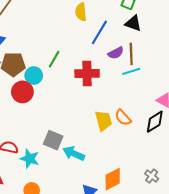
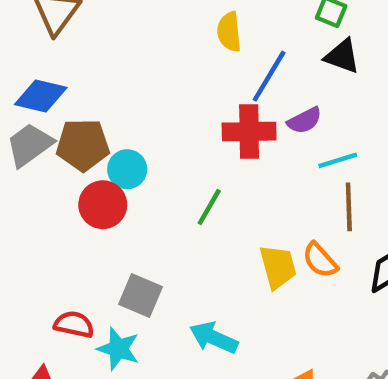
brown line: (131, 54) -> (349, 207), moved
green line: (54, 59) -> (209, 207), moved
red cross: (87, 73) -> (249, 132), moved
gray square: (53, 140) -> (140, 296), moved

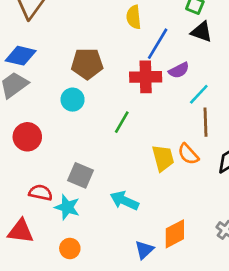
brown pentagon: (83, 145) -> (87, 64), moved
cyan line: (338, 160) -> (199, 94), turned -30
red circle: (103, 205) -> (27, 137), moved

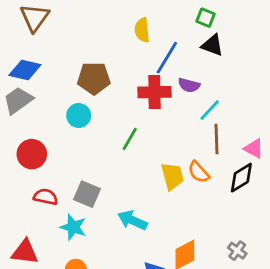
purple semicircle: (179, 70) -> (189, 85), turned 42
red semicircle: (41, 193) -> (46, 197), moved

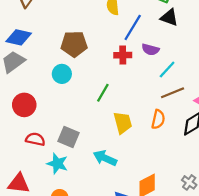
red cross: (154, 92) -> (123, 55), size x0.7
brown line: (217, 139) -> (173, 93), turned 70
orange semicircle: (199, 172) -> (158, 119), turned -126
yellow trapezoid: (172, 176) -> (123, 123), moved

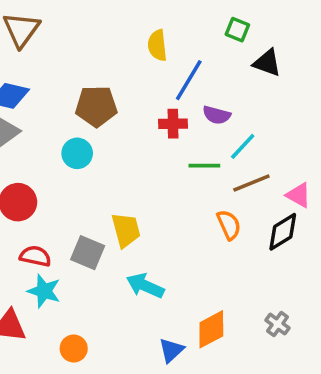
black triangle: (169, 17) -> (267, 63), moved
green line: (103, 93) -> (204, 166), moved, turned 60
orange semicircle: (158, 119) -> (229, 225), turned -36
yellow trapezoid: (123, 123) -> (126, 230), moved
cyan star: (57, 164) -> (44, 291), moved

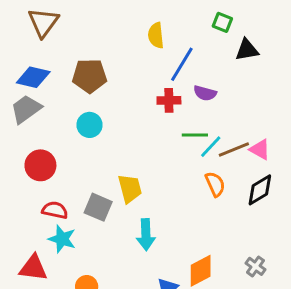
black triangle: (267, 63) -> (247, 50), turned -30
brown pentagon: (96, 106) -> (90, 76), moved
cyan line: (243, 146) -> (211, 147), moved
pink triangle: (298, 195) -> (260, 149), moved
cyan arrow: (145, 286) -> (146, 235), turned -116

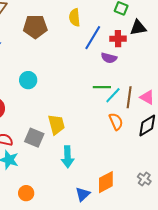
brown pentagon: (90, 76) -> (35, 27), moved
red cross: (169, 100) -> (118, 39), moved
brown line: (234, 149) -> (129, 97), turned -60

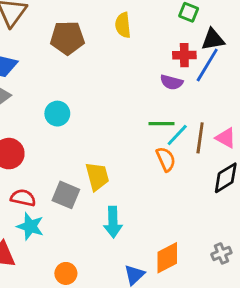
blue line: (93, 38) -> (207, 65), moved
orange semicircle: (116, 121) -> (166, 159), moved
gray cross: (144, 179) -> (221, 253), turned 32
orange circle: (26, 193) -> (66, 273), moved

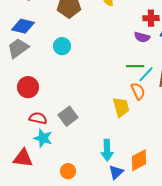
cyan circle: (57, 114) -> (62, 46), moved
yellow trapezoid: (97, 176) -> (121, 107), moved
gray square: (66, 195) -> (68, 116), turned 30
cyan arrow: (113, 222) -> (107, 150), moved

